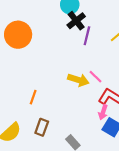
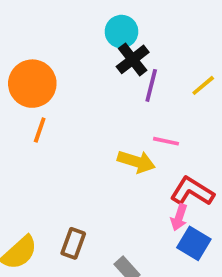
pink line: (96, 77) -> (166, 141), moved, turned -32
orange line: (33, 97) -> (40, 130), moved

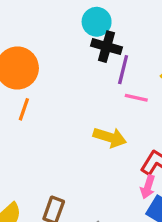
black cross: (133, 59) -> (107, 47), turned -36
pink line: (166, 141) -> (136, 98), moved

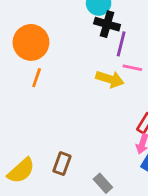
yellow arrow: (110, 137) -> (110, 79), moved

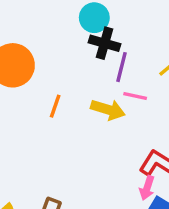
orange line: (37, 78) -> (55, 106), moved

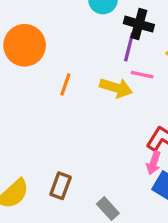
black cross: (104, 43) -> (139, 24), moved

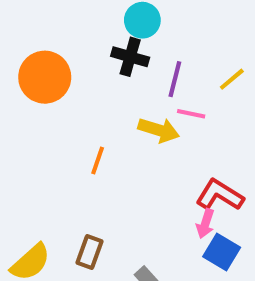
black cross: (139, 24) -> (130, 57), moved
orange line: (65, 84) -> (98, 161), moved

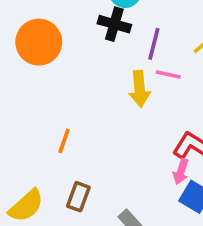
yellow arrow: (159, 130) -> (139, 89), turned 68
orange line: (98, 161) -> (64, 141), moved

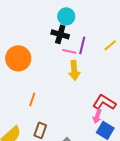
orange circle: (39, 42) -> (18, 58), moved
pink line: (168, 74) -> (69, 51), moved

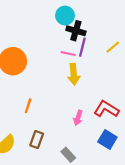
black cross: (60, 34) -> (76, 31), moved
pink arrow: (97, 116) -> (78, 118), moved

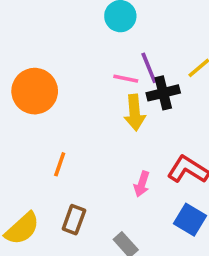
black cross: (76, 31) -> (163, 93), moved, turned -30
purple line: (82, 47) -> (149, 68), turned -36

